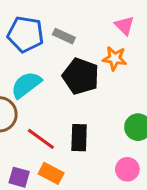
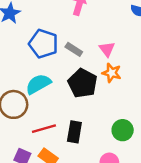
pink triangle: (124, 25) -> (107, 49), moved
red line: (41, 139) -> (44, 129), turned -60

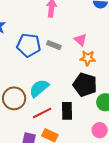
black pentagon: (83, 83) -> (85, 85), moved
cyan semicircle: (38, 84) -> (39, 88), moved

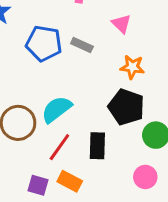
pink triangle: (80, 40) -> (121, 24), moved
red line: (42, 113) -> (59, 147), turned -30

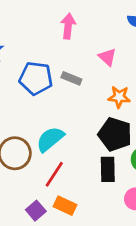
black rectangle: (97, 146) -> (108, 169), moved
purple square: (38, 185) -> (36, 211), turned 36

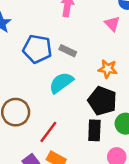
pink triangle: (107, 57) -> (112, 24), moved
cyan semicircle: (50, 139) -> (61, 83), moved

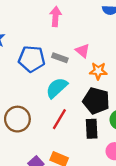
pink triangle: (112, 24) -> (83, 51), moved
red line: (48, 132) -> (59, 119), moved

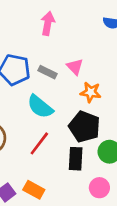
cyan semicircle: (57, 88) -> (40, 107), turned -105

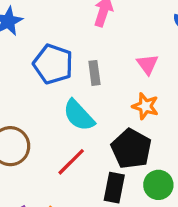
pink triangle: (75, 67) -> (147, 64), moved
gray rectangle: (48, 72) -> (94, 73), turned 48

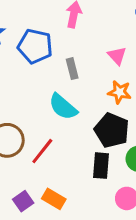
blue pentagon: (53, 64) -> (35, 46), moved
red line: (71, 162) -> (42, 151), moved

